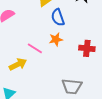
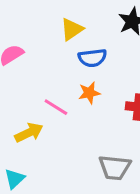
blue semicircle: (58, 17) -> (92, 58), turned -78

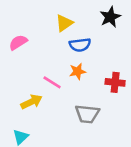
gray trapezoid: (115, 168) -> (87, 114), moved

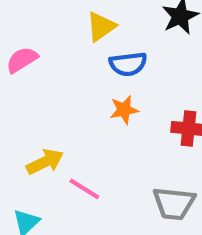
pink line: (52, 82) -> (84, 189), moved
gray trapezoid: (87, 114) -> (174, 203), moved

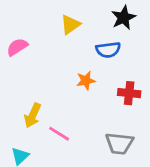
blue semicircle: (128, 64) -> (108, 50), moved
yellow arrow: (45, 162) -> (33, 115), turned 140

